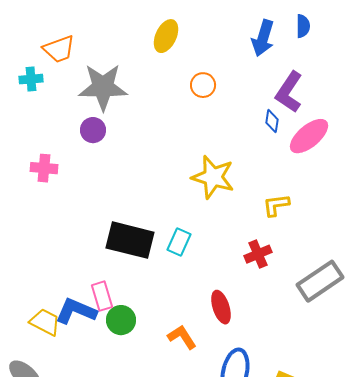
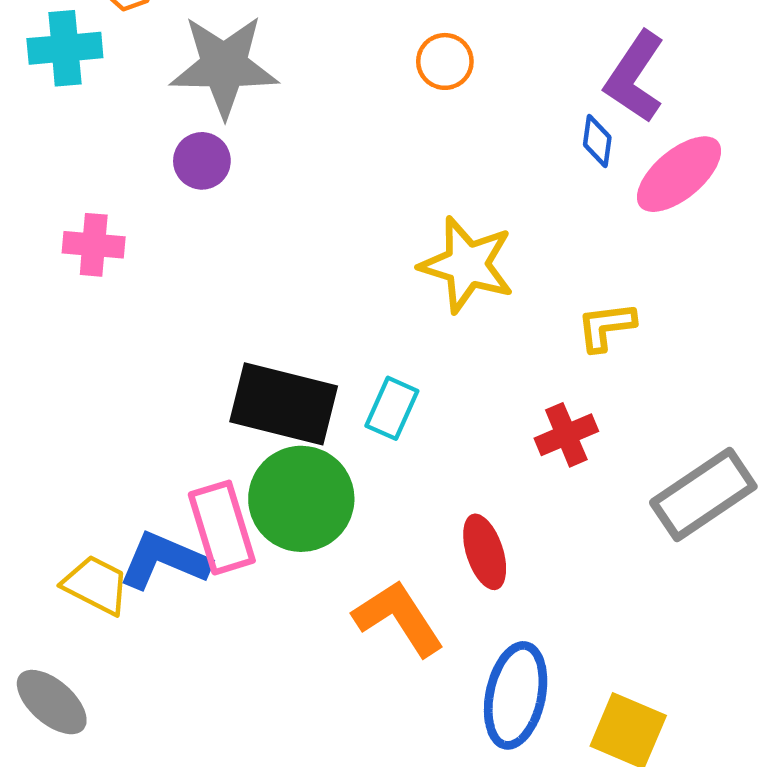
cyan cross: (31, 79) -> (65, 48), size x1.4
pink rectangle: (102, 296) -> (222, 528), size x1.4
green circle: (121, 320) -> (301, 499), moved, size x1.6
orange L-shape: (182, 337) -> (398, 618), size x1.4

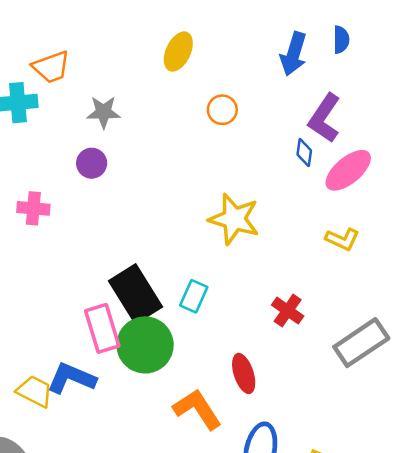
gray star: (224, 66) -> (103, 112), size x0.6
yellow L-shape: (606, 327) -> (342, 239), moved, turned -148
black rectangle: (284, 404) -> (136, 294), turned 44
red cross: (566, 435) -> (288, 311), turned -32
pink rectangle: (222, 528) -> (102, 328), moved

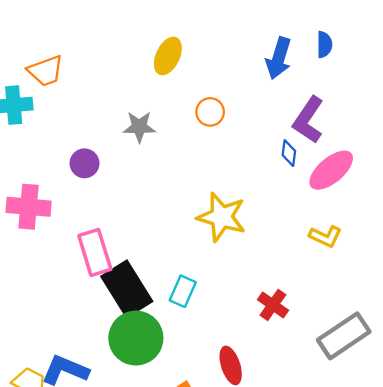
gray star: (103, 112) -> (139, 127), moved
pink cross: (33, 208) -> (29, 207), size x1.4
pink rectangle: (102, 328) -> (95, 252), moved

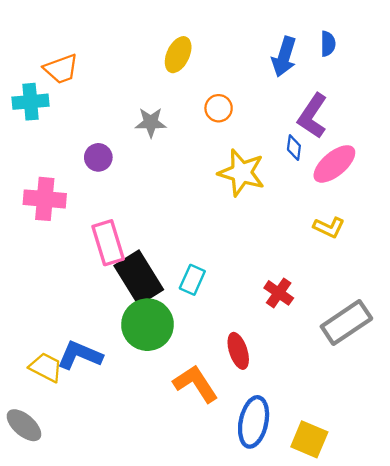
yellow star: (222, 217) -> (242, 173), moved

